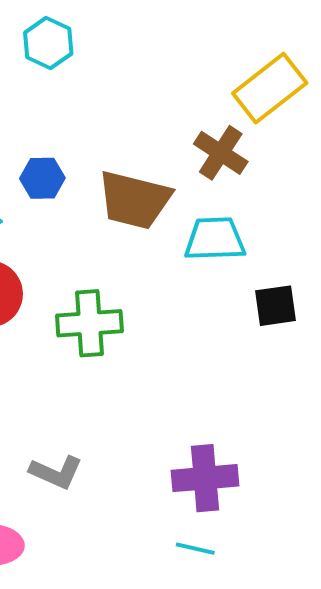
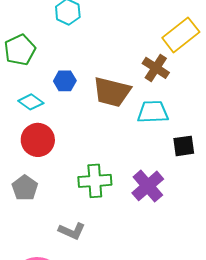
green cross: (89, 323) -> (95, 181), moved
purple cross: (205, 478) -> (148, 186), moved, turned -36

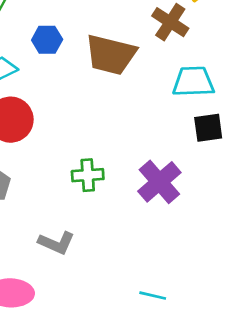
cyan trapezoid: (153, 112) -> (193, 82), moved
green cross: (95, 181) -> (88, 175), size x0.7

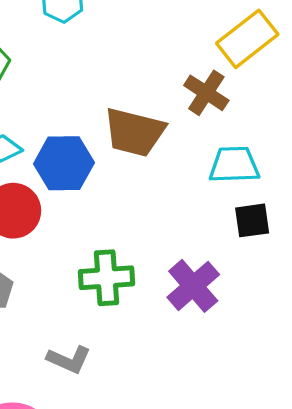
blue hexagon: (47, 40) -> (64, 163), moved, size x1.6
green cross: (88, 175) -> (107, 278), size x1.4

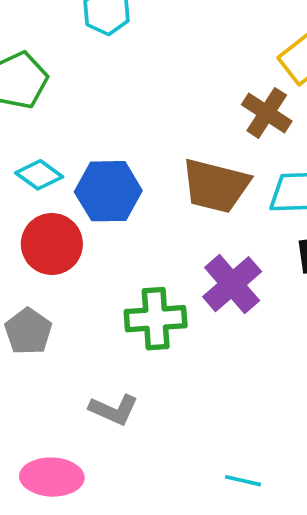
brown trapezoid: (134, 132) -> (216, 186), moved
purple cross: (193, 286) -> (232, 284), moved

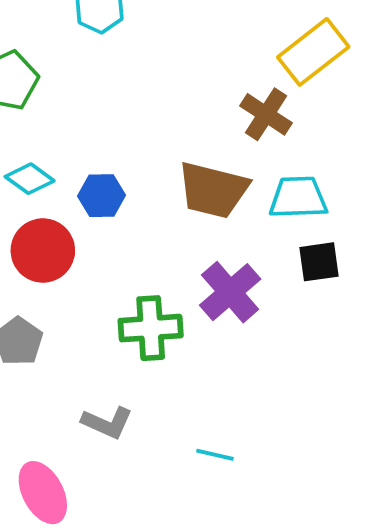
blue hexagon: (108, 191) -> (101, 196), size x0.7
pink ellipse: (52, 477) -> (43, 493), turned 60
cyan line: (243, 481) -> (215, 455), moved

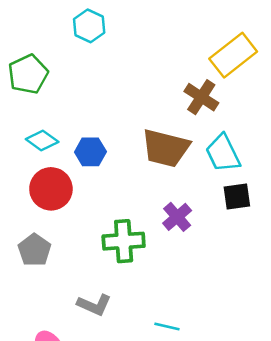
cyan trapezoid: (298, 198) -> (223, 153), turned -114
purple cross: (230, 292) -> (177, 217), size x0.7

